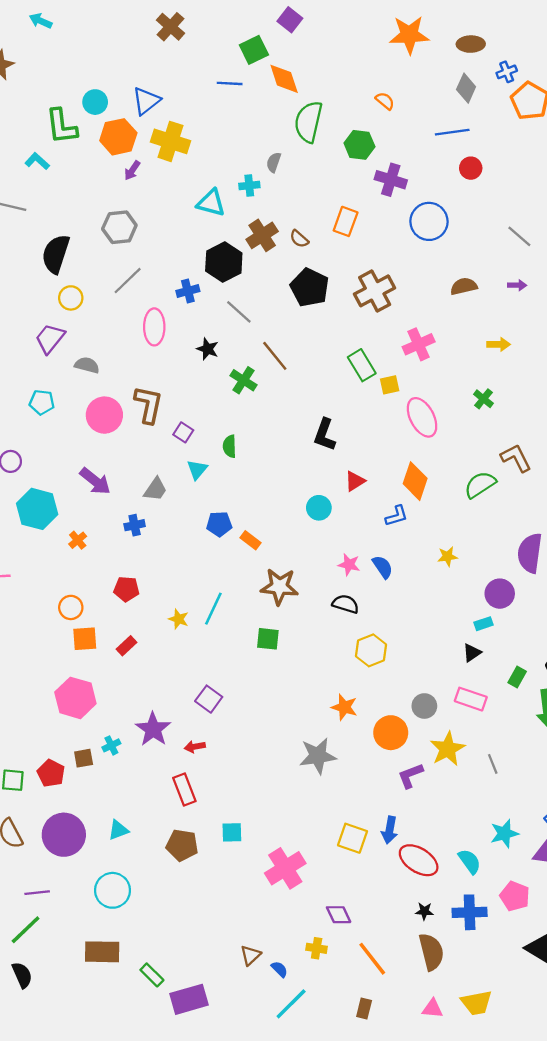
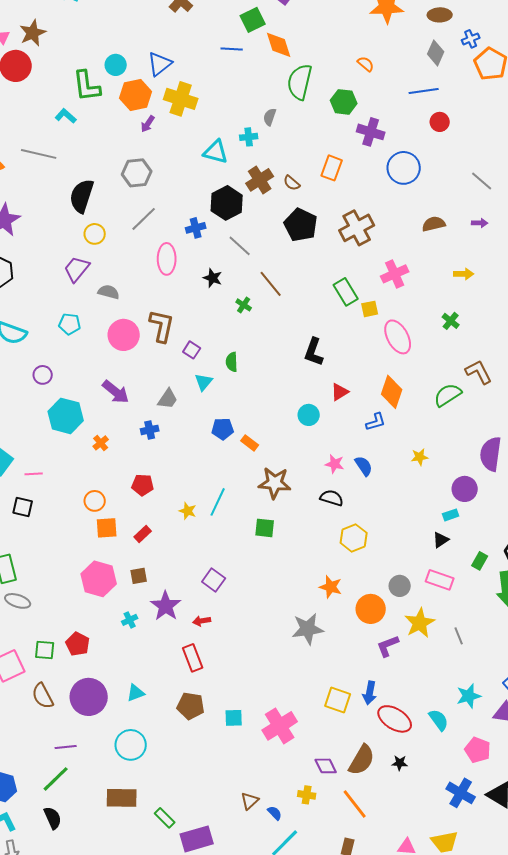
green cross: (244, 380) -> (244, 305), size x0.7
brown square: (84, 758) -> (139, 576), moved
cyan square: (232, 832) -> (234, 718), moved
blue cross: (470, 912) -> (461, 793), moved, turned 32
brown semicircle: (431, 952) -> (362, 760), moved, turned 44

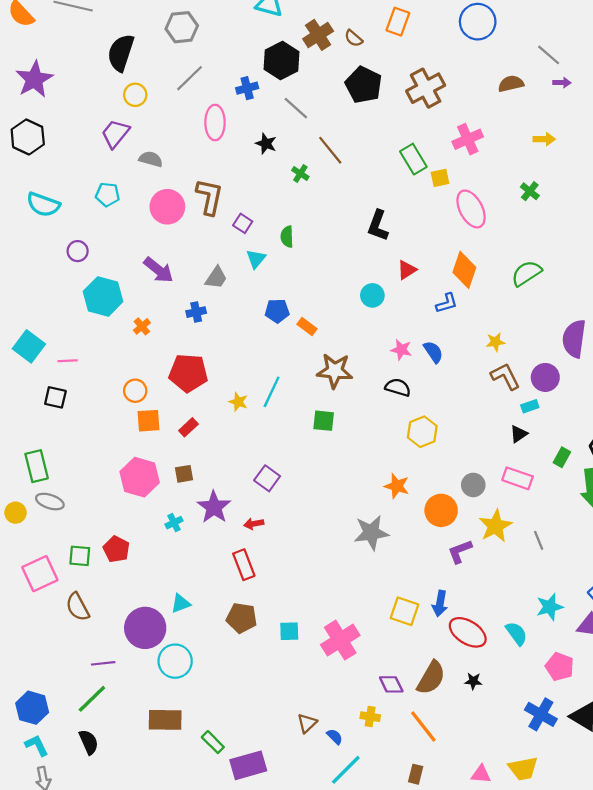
gray line: (482, 181) -> (549, 55), moved
brown L-shape: (479, 372) -> (505, 376), moved
red pentagon: (143, 485) -> (188, 373), size x1.6
purple circle: (89, 697) -> (145, 628), moved

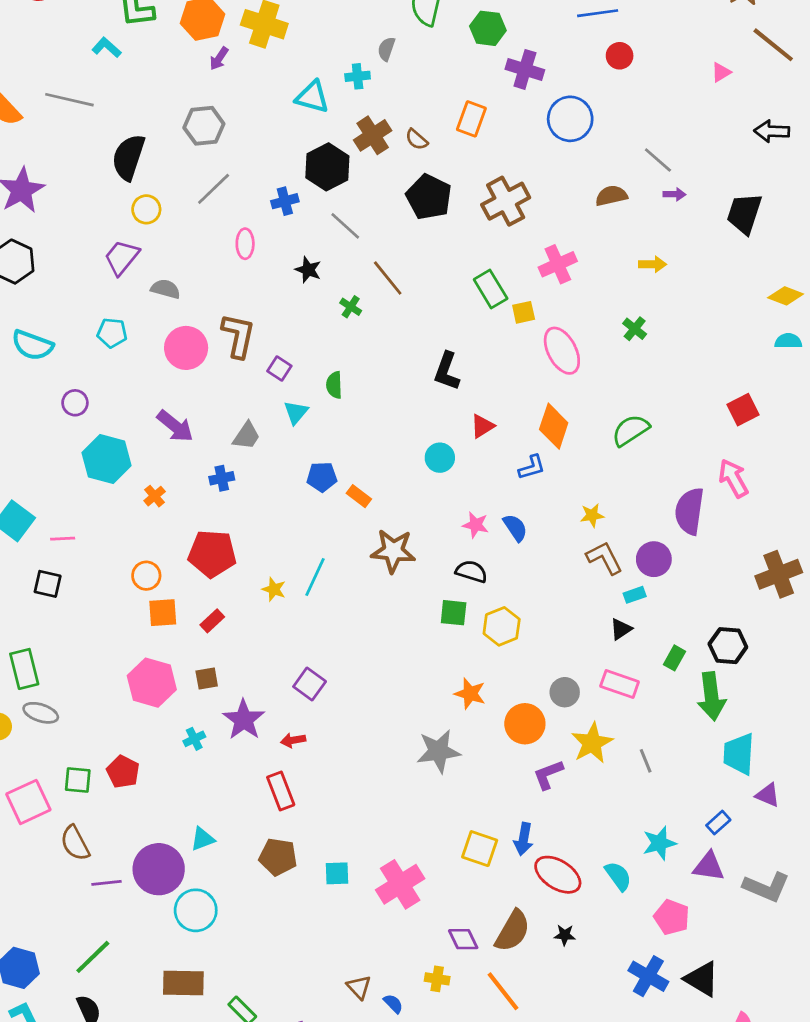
pink ellipse: (215, 123) -> (245, 244), size x0.7
green square: (324, 421) -> (454, 613), moved
purple line: (103, 663) -> (107, 883), moved
brown triangle: (307, 723) -> (359, 987), turned -30

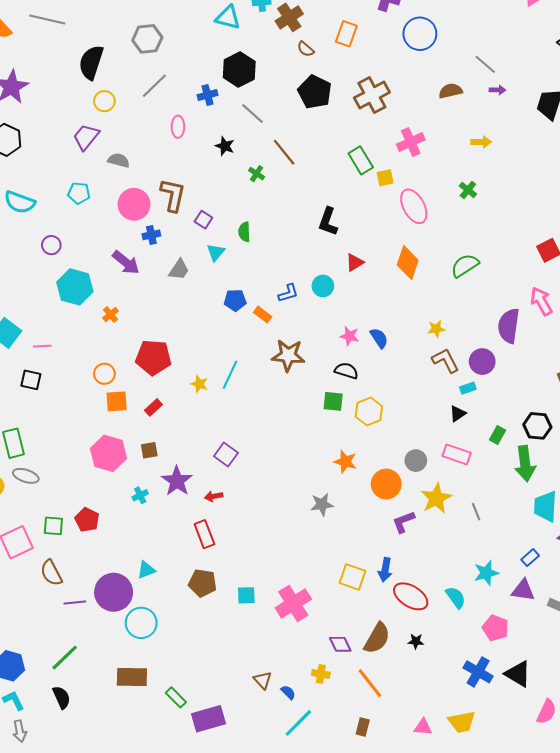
brown cross: (373, 135) -> (289, 17), moved
blue L-shape: (532, 467) -> (288, 293), moved
blue cross: (222, 478) -> (151, 235), moved
gray star: (438, 751) -> (322, 504), size x0.7

